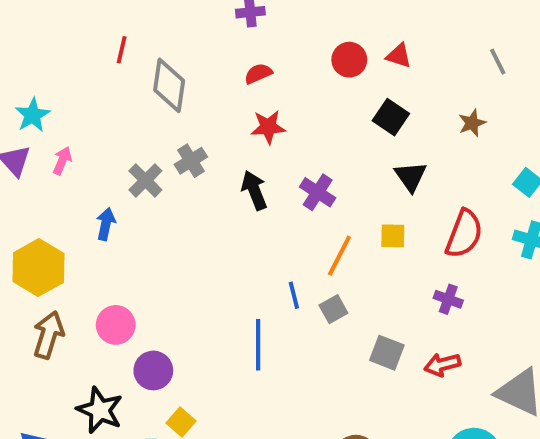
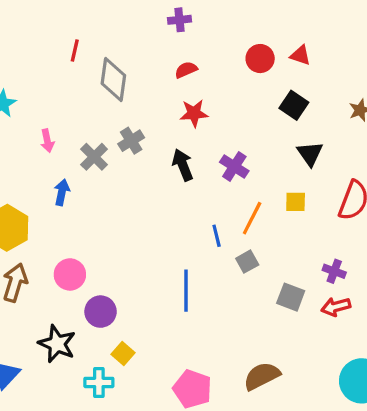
pink arrow: (62, 161) -> (47, 141), moved, turned 145
blue line: (294, 295) -> (217, 236), moved
purple cross: (448, 299) -> (334, 271), moved

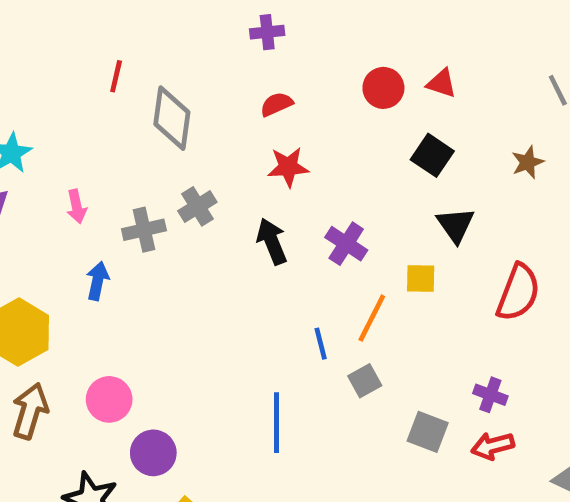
gray cross: (94, 157) -> (144, 230), turned 32
yellow square: (296, 202) -> (421, 279), moved

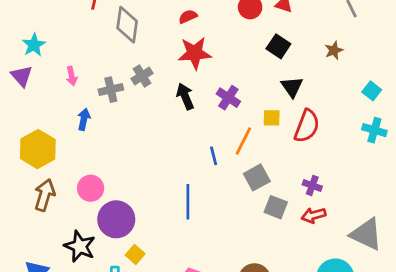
red star: (288, 167) -> (195, 53), size x1.4
red semicircle: (518, 292) -> (307, 126), moved
gray square: (365, 381) -> (257, 177), moved, size x1.4
purple circle: (153, 453) -> (116, 219), size x1.4

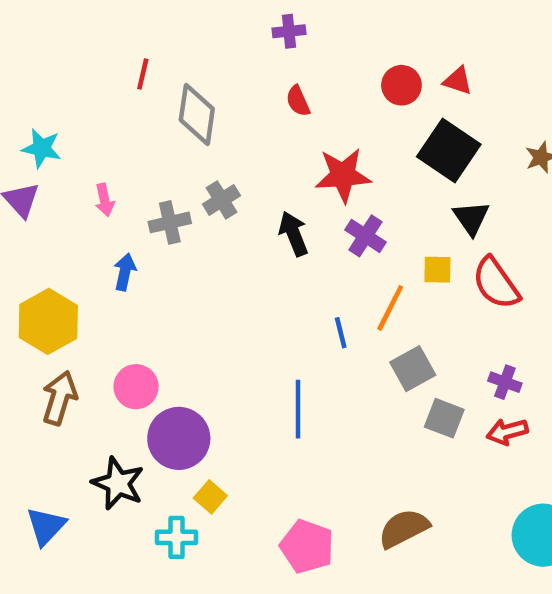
red semicircle: (188, 17) -> (298, 101), turned -90
cyan star: (34, 45) -> (42, 148), turned -30
black square: (278, 46) -> (449, 150), size x1.5
red star: (195, 53) -> (343, 175), moved
red semicircle: (307, 126) -> (496, 283), turned 124

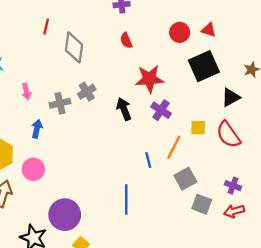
black square: (449, 150) -> (204, 66), turned 32
black triangle: (471, 218) -> (231, 97), moved, turned 36
pink circle: (136, 387) -> (33, 169), moved

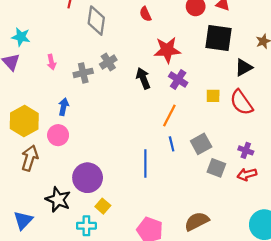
black square: (204, 66) -> (219, 38), turned 32
blue arrow: (37, 129) -> (64, 107), moved
orange line: (174, 147) -> (169, 115), moved
blue line: (148, 160) -> (172, 144), moved

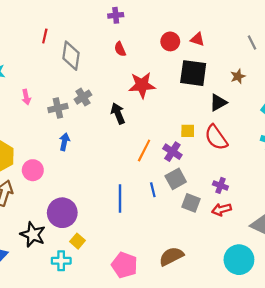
purple cross: (178, 79) -> (172, 152), moved
blue arrow: (64, 107) -> (64, 142), moved
blue line: (172, 144) -> (153, 190), moved

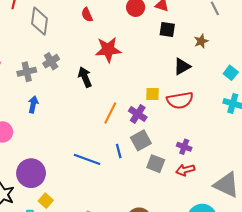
black square: (193, 73) -> (167, 30), moved, size x0.6
red semicircle: (216, 137) -> (180, 100), turned -65
blue line: (120, 199) -> (87, 159), turned -70

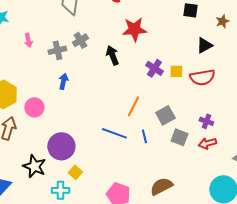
orange line: (110, 113) -> (133, 106), moved
purple cross: (138, 114) -> (154, 68), moved
blue line: (119, 151) -> (144, 136), moved

